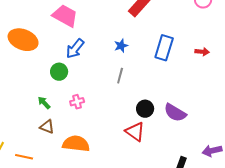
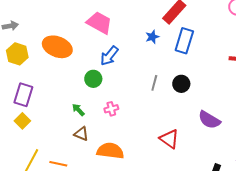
blue star: (121, 46) -> (152, 37), moved
blue rectangle: (164, 48) -> (184, 41), moved
black circle: (145, 109) -> (181, 84), moved

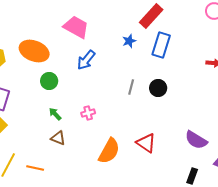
green circle: (93, 79) -> (49, 81), moved
purple semicircle: (209, 120) -> (196, 140), moved
orange semicircle: (110, 151) -> (109, 151), moved, turned 112

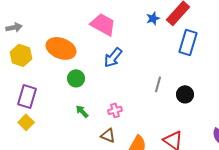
blue star: (129, 41) -> (153, 18), moved
black circle: (158, 88) -> (185, 94), moved
brown triangle: (58, 138) -> (108, 135), moved

